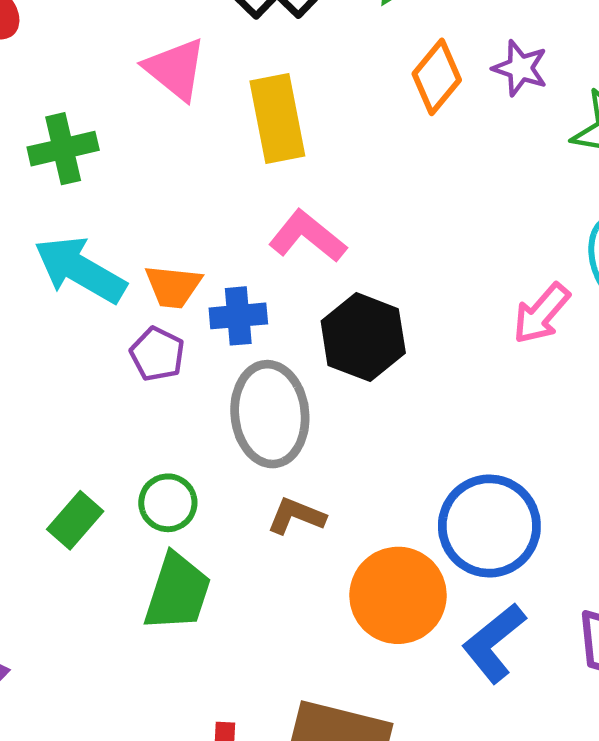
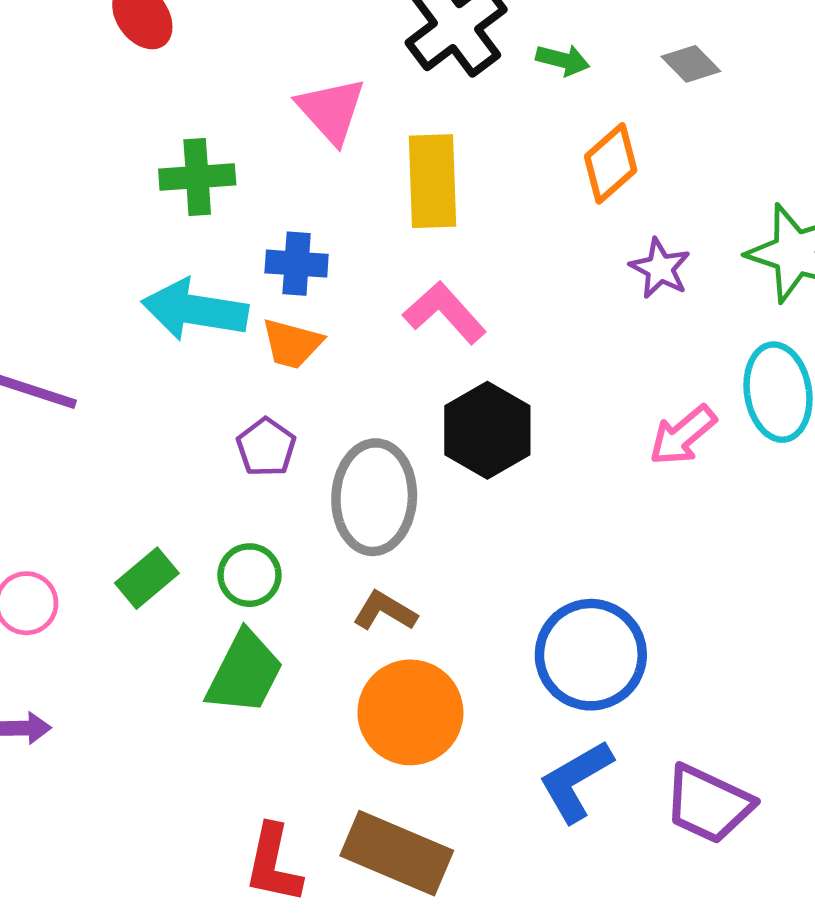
purple star: (520, 68) -> (660, 268), moved
cyan arrow: (80, 270) -> (195, 310), turned -30
blue cross: (238, 316) -> (297, 264), moved
purple pentagon: (157, 354) -> (266, 447), moved
orange circle: (398, 595) -> (410, 712), moved

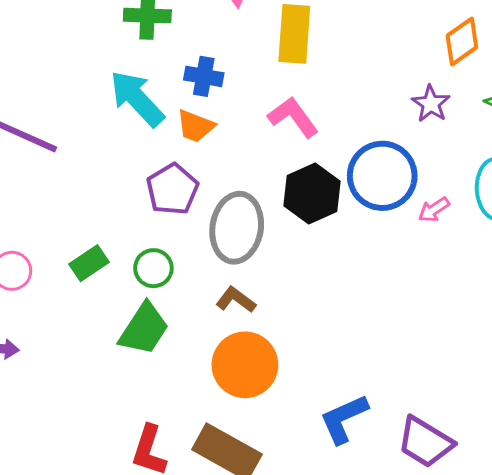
orange diamond: (611, 163) -> (462, 42), moved
cyan arrow: (195, 310) -> (137, 99), turned 32
pink arrow: (683, 435) -> (434, 210), size x0.7
purple pentagon: (266, 447) -> (172, 189), size x1.4
blue circle: (591, 655) -> (382, 176), moved

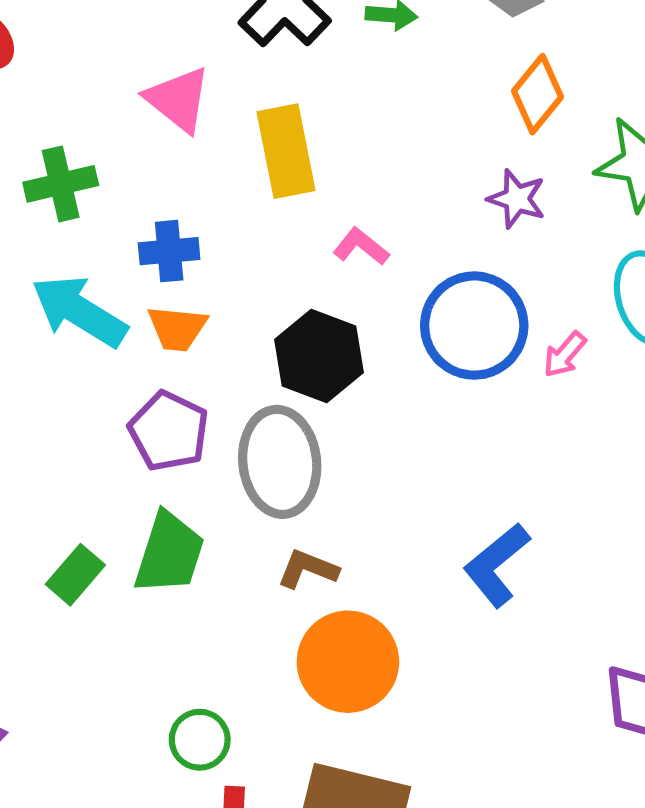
pink L-shape: (293, 117) -> (361, 247), moved, size x0.7
black hexagon: (312, 193) -> (319, 356), moved
green circle: (153, 268) -> (200, 740), moved
green trapezoid: (144, 329) -> (169, 553), moved
blue L-shape: (344, 419) -> (497, 565), moved

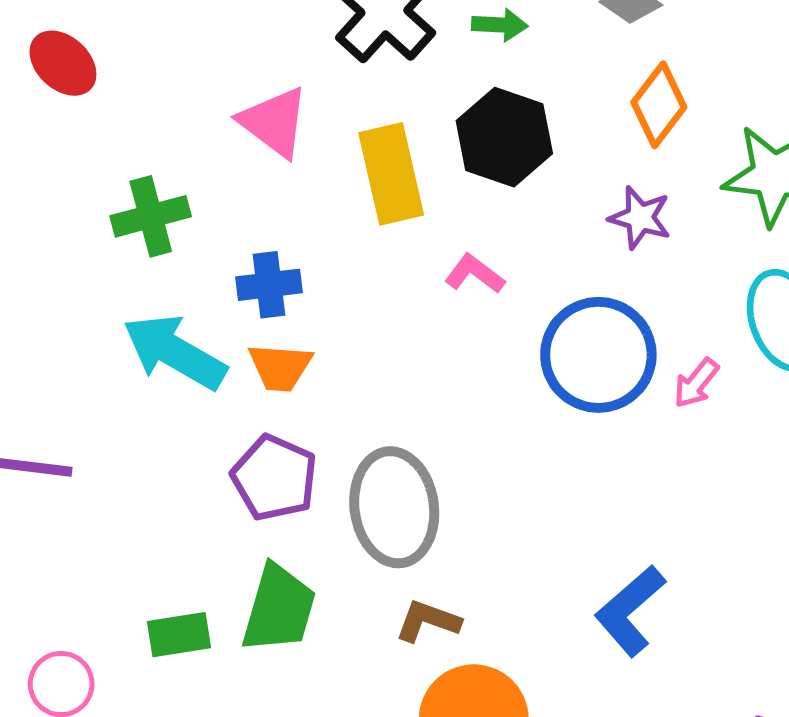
black hexagon: (319, 356) -> (504, 137), moved
green rectangle: (75, 575) -> (179, 635), turned 42

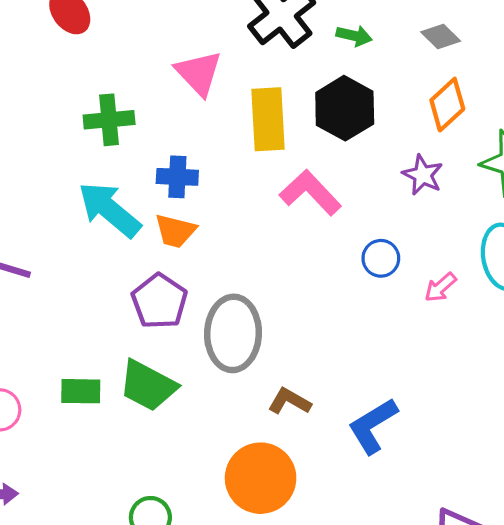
pink L-shape: (475, 274) -> (310, 193), size x1.6
blue circle: (598, 355) -> (381, 258), size x0.5
green trapezoid: (279, 609) -> (148, 386), turned 92
brown L-shape: (428, 621) -> (289, 401), moved

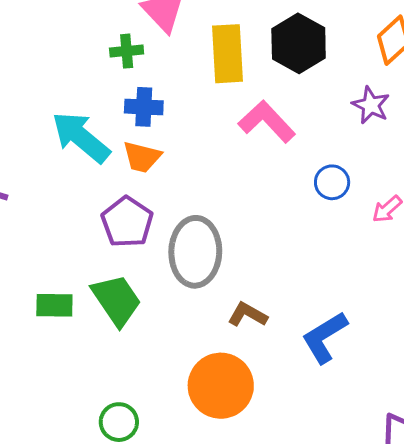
green cross: (109, 120) -> (127, 51), moved, size x0.7
green trapezoid: (148, 386) -> (116, 300), turned -152

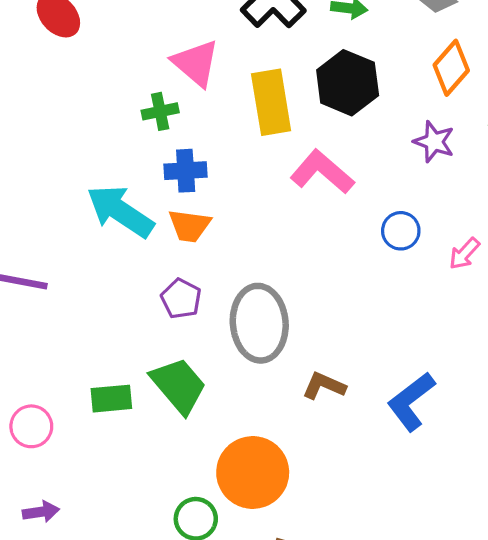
purple pentagon: (127, 222) -> (181, 299), size x0.7
orange circle: (221, 386) -> (253, 472), moved

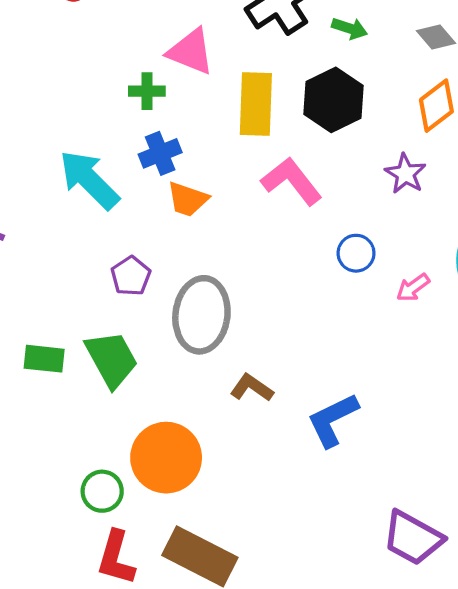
pink triangle: (196, 63) -> (191, 51), turned -30
blue cross: (186, 171) -> (160, 153), turned -30
orange trapezoid: (190, 226) -> (188, 199), moved

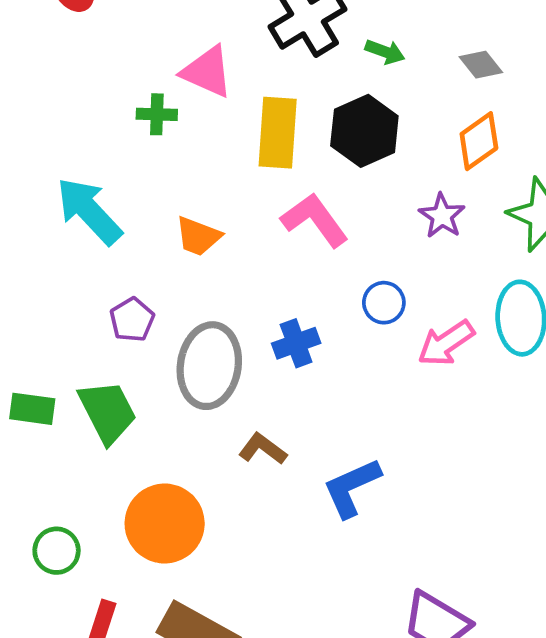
blue cross: (160, 153) -> (296, 343), moved
pink arrow: (413, 288) -> (446, 343), size x1.5
green circle: (102, 491) -> (57, 551), moved

